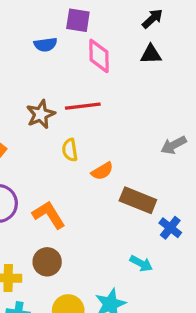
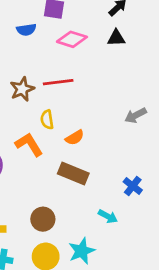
pink diamond: (99, 56) -> (72, 39), turned -72
brown rectangle: (138, 200) -> (73, 173), moved
orange L-shape: (49, 215) -> (29, 144), moved
brown circle: (47, 262) -> (43, 219), moved

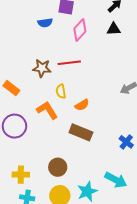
pink diamond: (72, 39) -> (80, 30), turned -65
brown star: (22, 89) -> (42, 68), turned 30
cyan arrow: (108, 216) -> (116, 180), moved, size x1.5

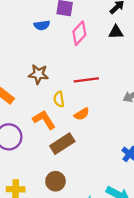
red line: (69, 63) -> (86, 80), moved
brown rectangle: (81, 132) -> (62, 144), moved, turned -55

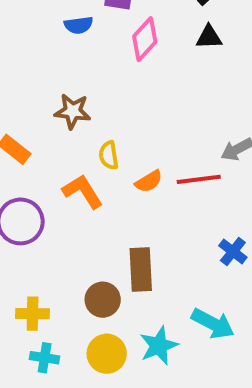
red line: (86, 80) -> (199, 179), moved
brown rectangle: (62, 144) -> (141, 270), moved, turned -60

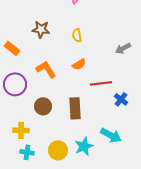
yellow semicircle: (109, 155) -> (77, 35), moved
red line: (199, 179) -> (101, 83), moved
brown circle: (103, 300) -> (43, 106), moved

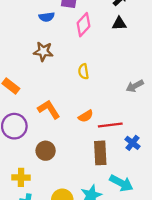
brown star: (41, 29) -> (43, 51), moved
orange semicircle: (79, 64) -> (86, 116), moved
brown rectangle: (75, 108) -> (100, 153), moved

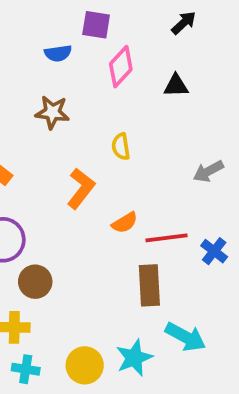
black triangle: (119, 24) -> (176, 86), moved
orange L-shape: (49, 109) -> (81, 188), moved, turned 70
blue cross: (133, 143) -> (214, 251), moved
brown circle: (46, 151) -> (35, 282), moved

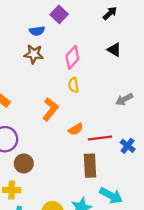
purple square: (96, 25) -> (59, 14), turned 35
pink diamond: (121, 67) -> (72, 57), moved
black triangle: (176, 86) -> (114, 50), moved, turned 32
brown star: (52, 112) -> (34, 54), moved

